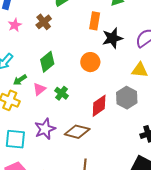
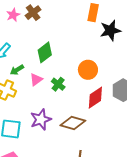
brown cross: (44, 22) -> (33, 13), moved
orange circle: (90, 62) -> (88, 70), moved

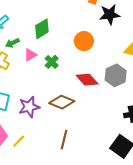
orange circle: (88, 70) -> (84, 41), moved
red diamond: (95, 98) -> (87, 80), turned 75
purple star: (41, 120) -> (29, 107), moved

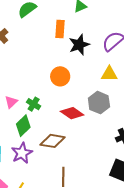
green diamond: (42, 29) -> (23, 126), moved

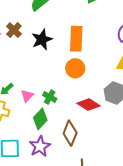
orange rectangle: (60, 29) -> (76, 39), moved, size x1.4
black star: (79, 45) -> (42, 40), moved
brown diamond: (53, 141) -> (70, 133), turned -75

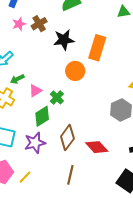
orange circle: (75, 68) -> (75, 71), moved
red diamond: (89, 105) -> (97, 147), moved

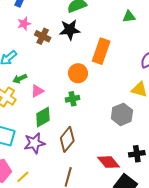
brown cross: (39, 24) -> (43, 36), moved, turned -35
black star: (64, 40) -> (70, 30), moved
green cross: (57, 97) -> (73, 99), moved, turned 32
red diamond: (97, 147) -> (109, 162), moved

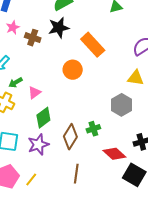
orange rectangle: (101, 51) -> (93, 45), turned -55
green cross: (73, 99) -> (93, 129), moved

